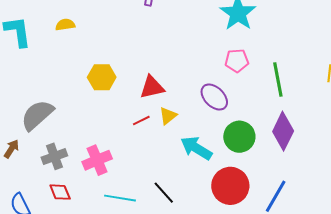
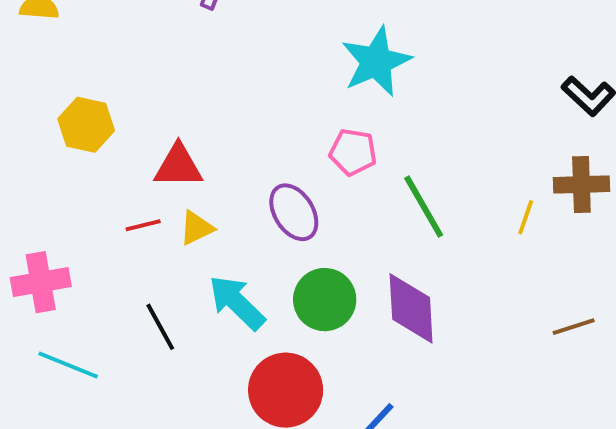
green line: (278, 79) -> (424, 207), turned -32
purple diamond: (283, 131) -> (411, 308), turned -42
black line: (164, 193) -> (160, 327), moved

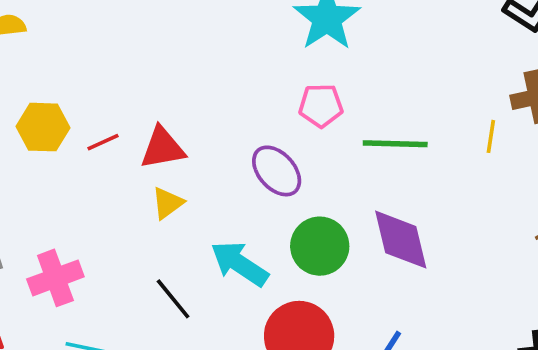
yellow hexagon: (86, 125) -> (43, 127), moved
green line: (424, 207) -> (395, 144), turned -48
red line: (143, 225) -> (103, 142), moved
yellow triangle: (196, 228) -> (168, 203), moved

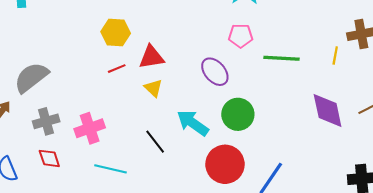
yellow hexagon: (43, 127) -> (116, 32), moved
red line: (103, 142) -> (117, 69), moved
yellow triangle: (168, 203) -> (153, 88), turned -42
purple diamond: (401, 240) -> (328, 110), moved

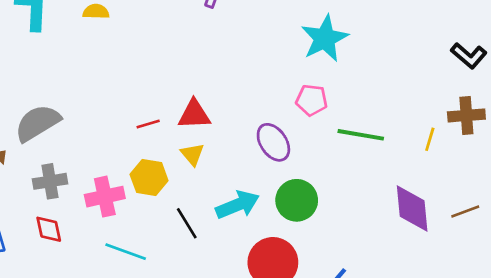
yellow hexagon: (116, 32) -> (149, 177), moved
cyan arrow: (193, 123) -> (238, 205), turned 116

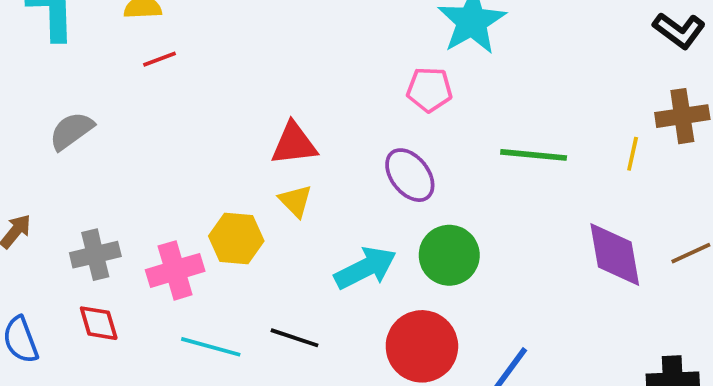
pink pentagon: (312, 100) -> (429, 90), moved
gray semicircle: (37, 123) -> (71, 131), moved, size x0.7
red line: (148, 124) -> (159, 59), moved
black line: (187, 223) -> (295, 338), moved, turned -36

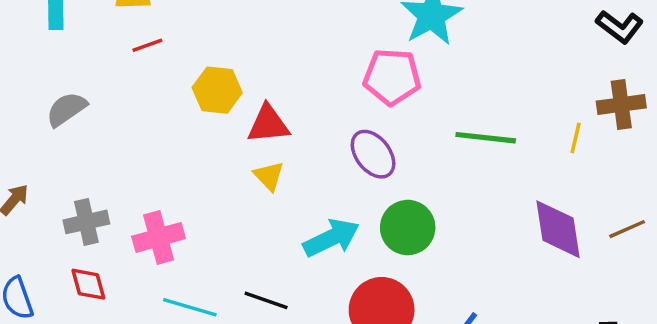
pink pentagon: (429, 90) -> (392, 77), size x1.4
yellow hexagon: (236, 239) -> (217, 90), moved

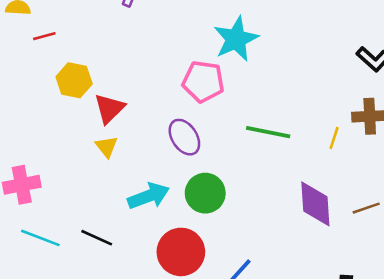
red line: (147, 45) -> (44, 36), moved
red triangle: (268, 124) -> (109, 108), turned -44

